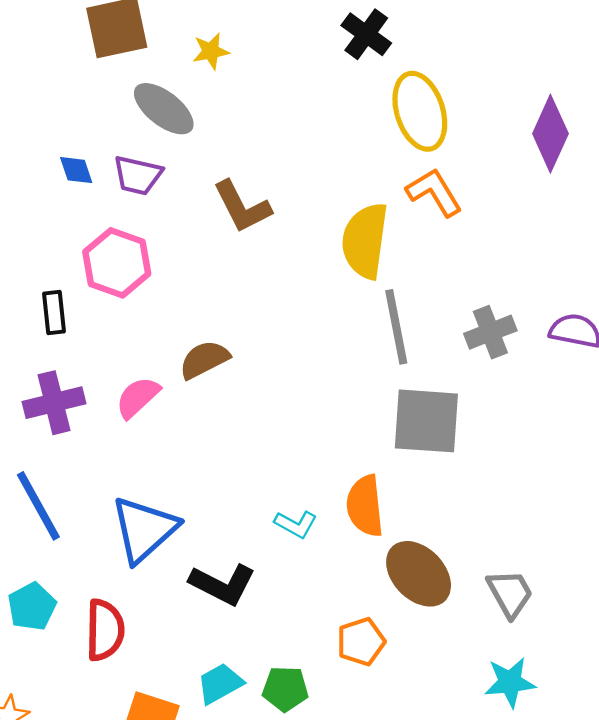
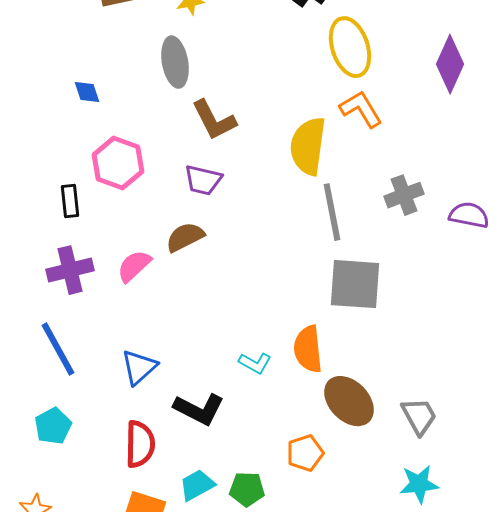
gray ellipse: (164, 109) -> (175, 62), moved, turned 42
purple trapezoid: (138, 175) -> (203, 180), moved
gray cross: (490, 332) -> (404, 195), moved
blue triangle: (144, 529) -> (139, 367), size x0.7
red semicircle: (105, 630) -> (140, 444), moved

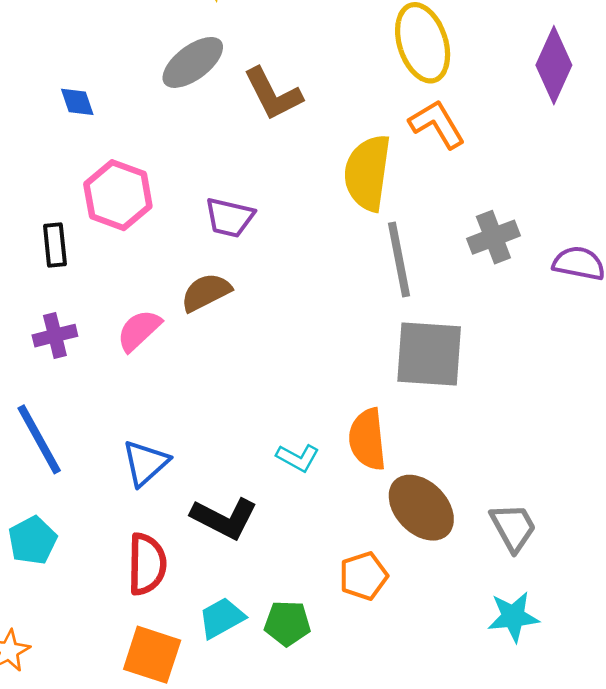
gray ellipse: (175, 62) -> (193, 62), turned 63
brown L-shape: (214, 120) -> (273, 94), moved
purple cross: (70, 270) -> (55, 336), size x0.7

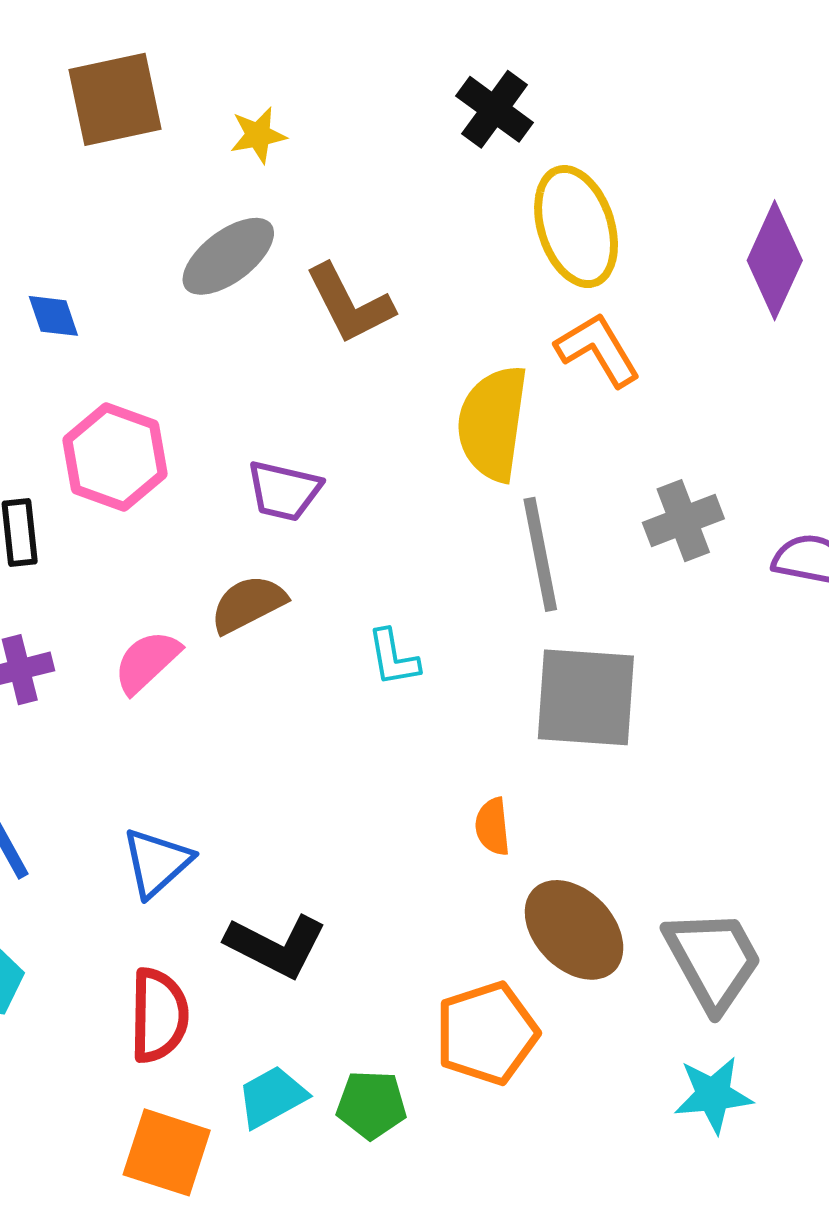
orange semicircle: (367, 439) -> (493, 827), size x0.6
cyan L-shape: (298, 458) -> (393, 658), moved, turned 51
gray trapezoid: (513, 527) -> (713, 960), size x1.4
orange pentagon: (363, 576) -> (487, 1033), size x1.4

